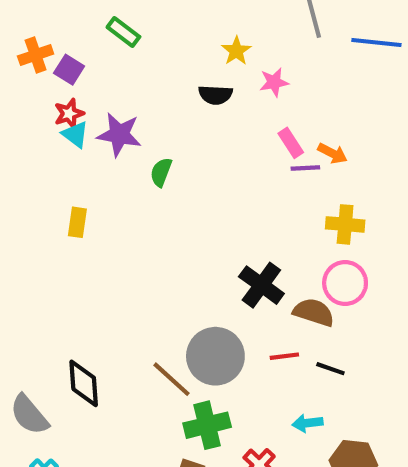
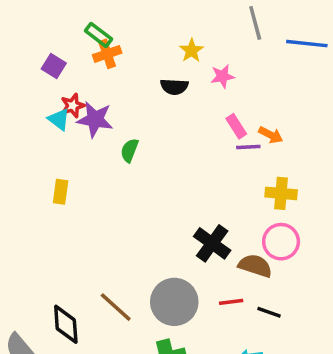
orange cross: (36, 55) -> (107, 54), moved
red star: (69, 114) -> (73, 106), moved
brown line: (171, 379) -> (116, 307), moved

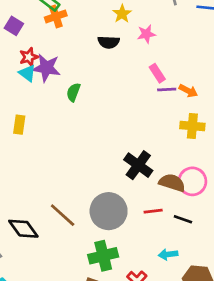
cyan triangle: (59, 119) -> (27, 73), moved
orange arrow: (271, 135) -> (188, 91), moved
pink circle: (281, 242) -> (192, 181), moved
black diamond: (66, 324) -> (23, 229), turned -32

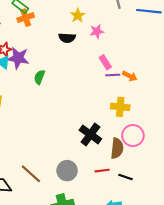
yellow cross: (192, 126) -> (120, 107), moved
pink circle: (192, 181) -> (133, 136), moved
brown semicircle: (172, 183) -> (117, 148), turned 78
gray circle: (109, 211) -> (67, 171), size x0.7

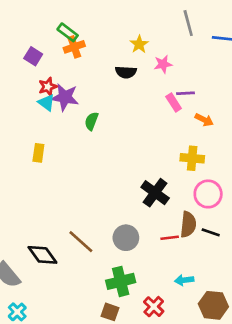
purple line: (113, 75) -> (186, 93), moved
brown semicircle: (117, 148) -> (188, 224), moved
black line: (125, 177) -> (211, 232), moved

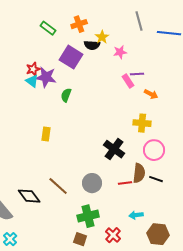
orange cross: (74, 47) -> (79, 24), moved
purple square: (33, 56) -> (71, 57), moved, size x1.6
black semicircle: (126, 72) -> (92, 45), moved
yellow rectangle: (38, 153) -> (46, 134), moved

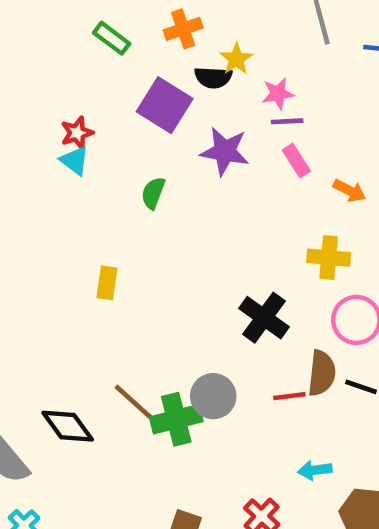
purple line: (137, 74) -> (287, 121), moved
purple star: (46, 77) -> (225, 151), moved
green cross: (88, 216) -> (176, 419), moved

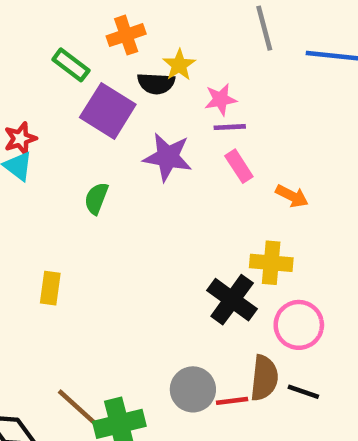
green rectangle: (112, 38) -> (71, 65), moved
black cross: (264, 318) -> (232, 300), moved
gray circle: (213, 396) -> (193, 389), moved

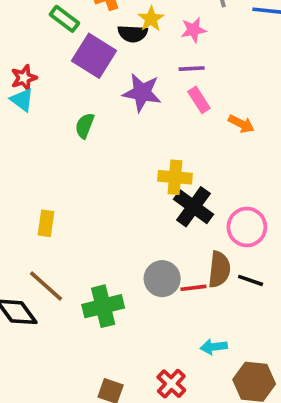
pink star: (221, 99) -> (193, 30), moved
yellow cross: (271, 263) -> (175, 177), moved
yellow rectangle: (50, 288) -> (46, 223), moved
brown line: (78, 408) -> (46, 286), moved

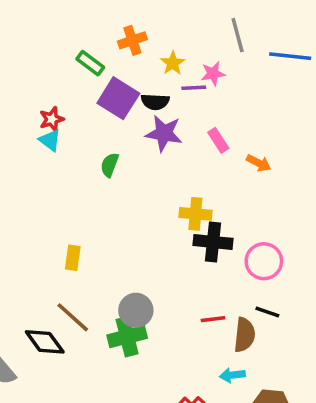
black semicircle: (133, 34) -> (155, 102), moved
purple line: (192, 69) -> (194, 88), moved
black cross: (193, 207) -> (213, 242), turned -30
brown semicircle: (219, 269) -> (245, 335), moved
gray circle: (162, 279) -> (136, 310), moved

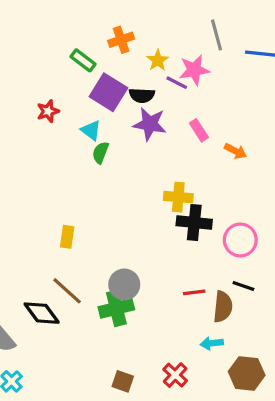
pink star: (213, 74) -> (194, 70), size x1.4
purple line: (194, 88) -> (177, 83), turned 30
cyan triangle: (50, 140) -> (91, 130), moved

